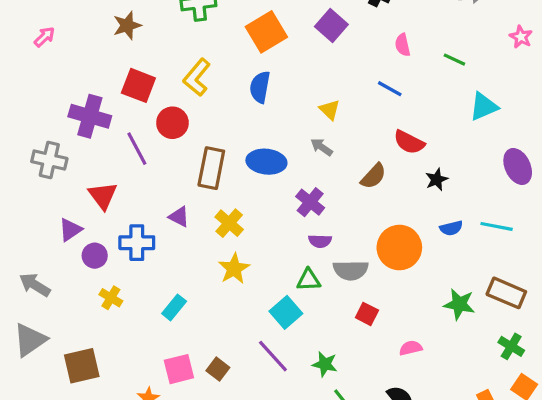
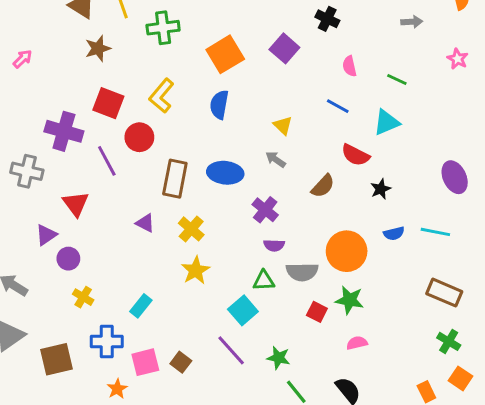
cyan triangle: (484, 107) -> (387, 122), moved
blue cross: (137, 243) -> (107, 341), moved
green star: (459, 304) -> (350, 300), moved

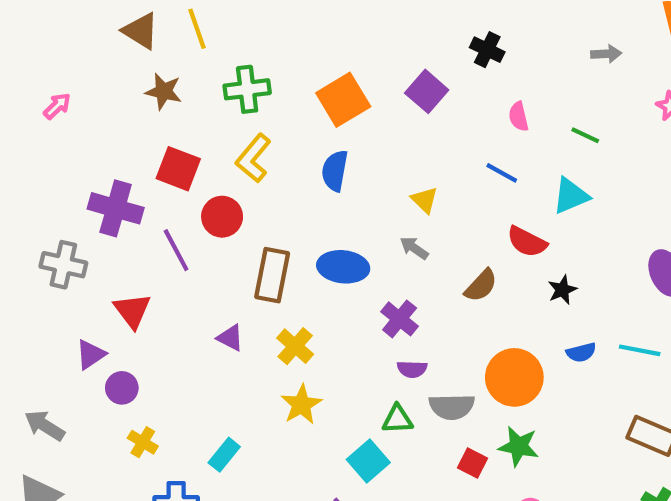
green cross: (163, 28) -> (247, 89), moved
brown star: (98, 48) -> (164, 91), turned 30

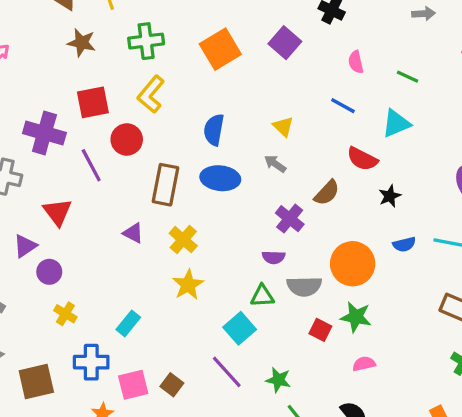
red square: (178, 169) -> (93, 102), turned -32
blue semicircle: (335, 171) -> (214, 130), moved
purple cross: (400, 319) -> (290, 219), moved

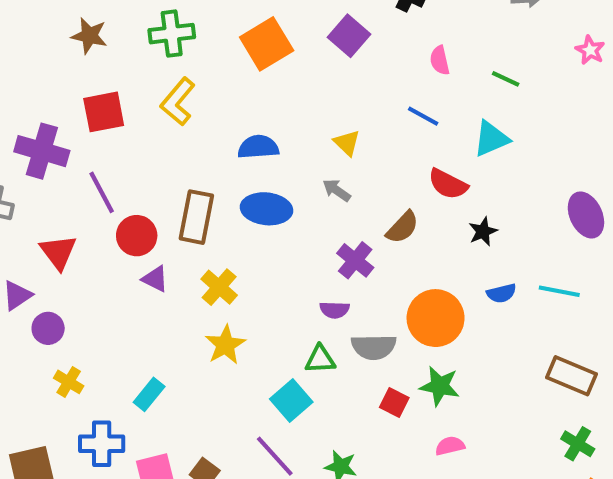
blue semicircle: (214, 130) -> (258, 147), turned 76
red circle: (127, 139) -> (137, 236), moved

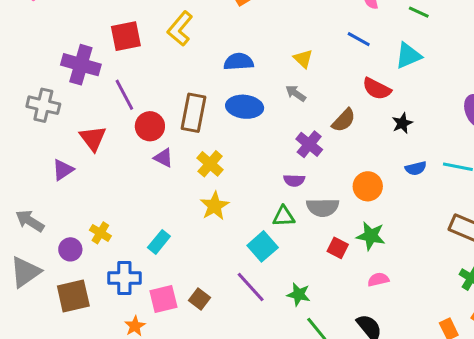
orange circle: (436, 318) -> (368, 186), size x0.7
purple circle: (48, 328) -> (70, 249), moved

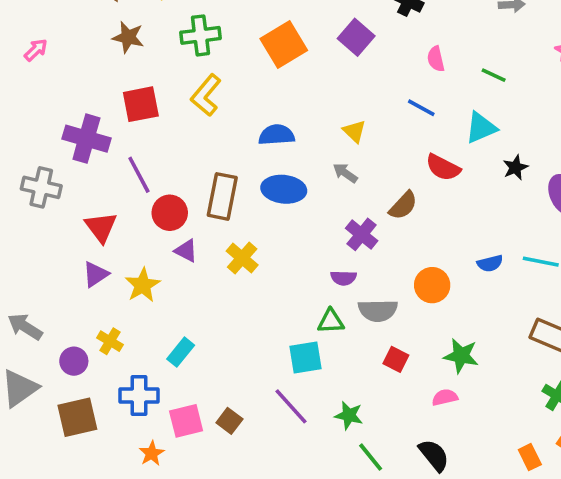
black star: (402, 123) -> (515, 167), moved
purple triangle: (63, 170) -> (96, 274), moved
yellow star: (215, 206) -> (143, 285), moved
green star: (371, 236) -> (461, 356), moved
cyan square: (263, 246) -> (305, 358), turned 32

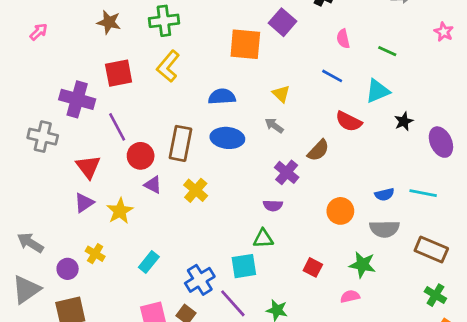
orange square: (284, 44) -> (245, 44), moved, turned 36
gray semicircle: (378, 310) -> (384, 229), moved
blue cross: (139, 396) -> (200, 280), moved, turned -32

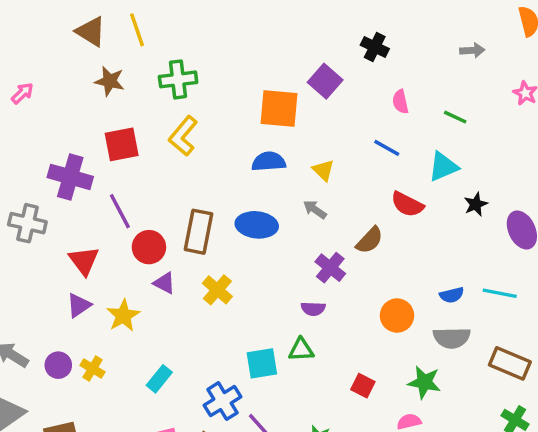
blue semicircle: (222, 97) -> (269, 162), moved
cyan square: (244, 266) -> (262, 363), moved
purple circle: (68, 269) -> (58, 365), moved

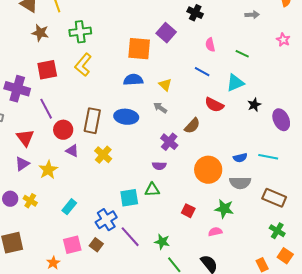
orange circle: (397, 316) -> (208, 170), size x1.4

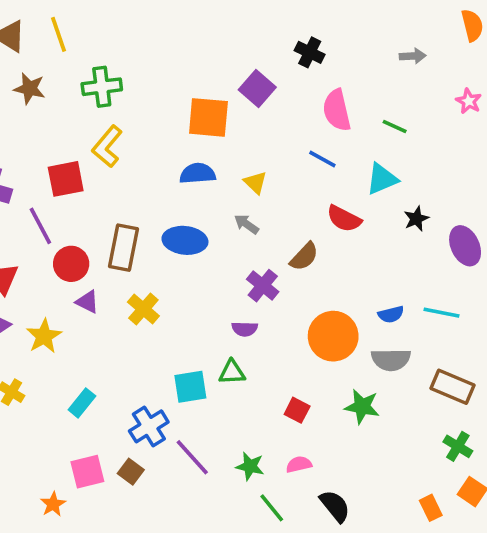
pink semicircle: (210, 45) -> (337, 110), size x1.6
red square: (47, 70) -> (66, 179), moved
pink semicircle: (215, 232) -> (299, 464), moved

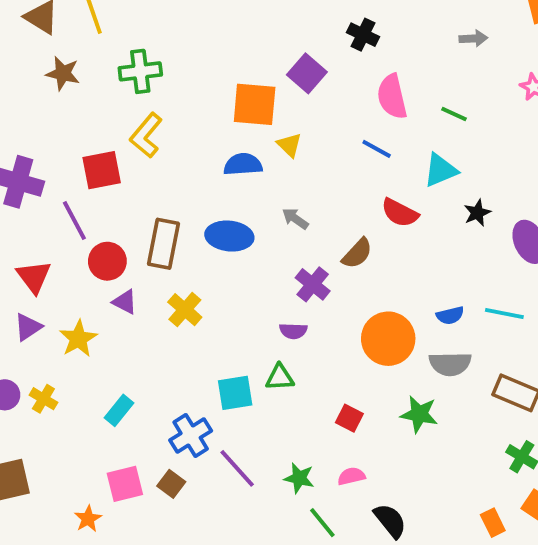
yellow triangle: (255, 183) -> (289, 145), moved

